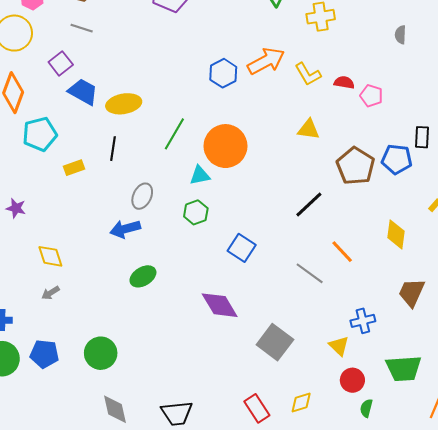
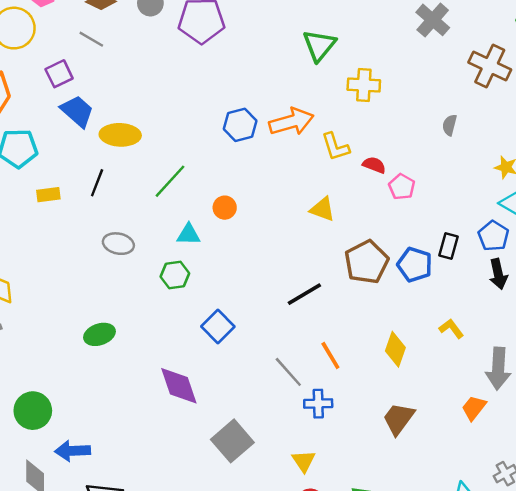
orange circle: (225, 146) -> (225, 208), size x0.5
gray ellipse: (142, 196) -> (118, 244), turned 65
blue arrow: (125, 229) -> (72, 451), moved
blue cross: (363, 321) -> (318, 404), moved

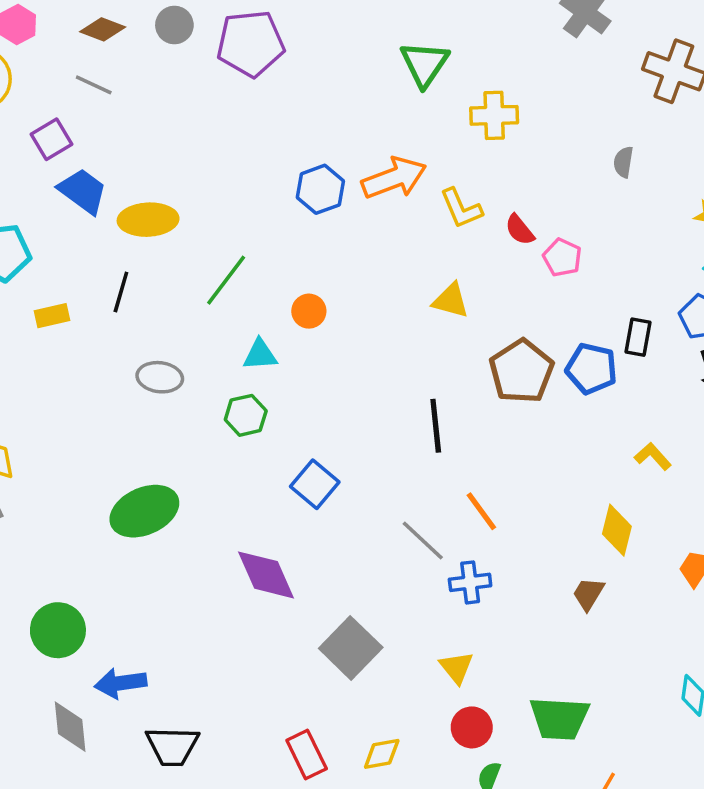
red semicircle: (374, 165) -> (520, 230), turned -145
black line: (304, 294) -> (436, 426), turned -60
green ellipse: (99, 334) -> (144, 511), size x1.5
yellow diamond: (395, 349) -> (617, 530), moved
brown trapezoid: (399, 419) -> (588, 594), size x0.7

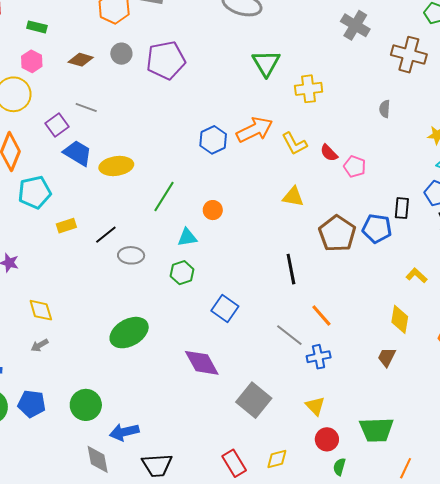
gray line: (94, 85) -> (86, 107), moved
black line: (121, 292) -> (106, 235), moved, turned 40

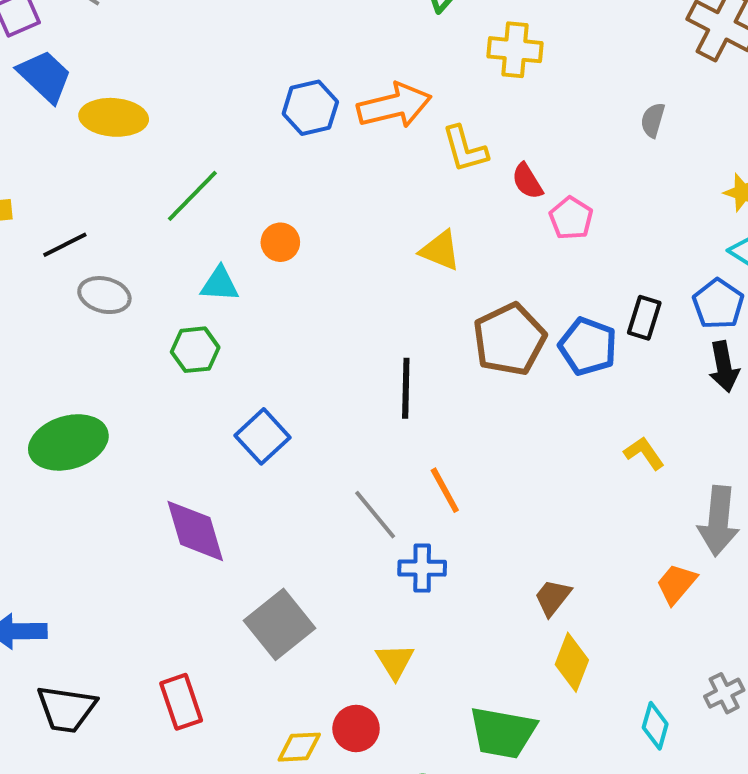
yellow diamond: (400, 319) -> (572, 662), moved
red circle: (327, 439) -> (356, 728), moved
red rectangle: (234, 463) -> (181, 702), moved

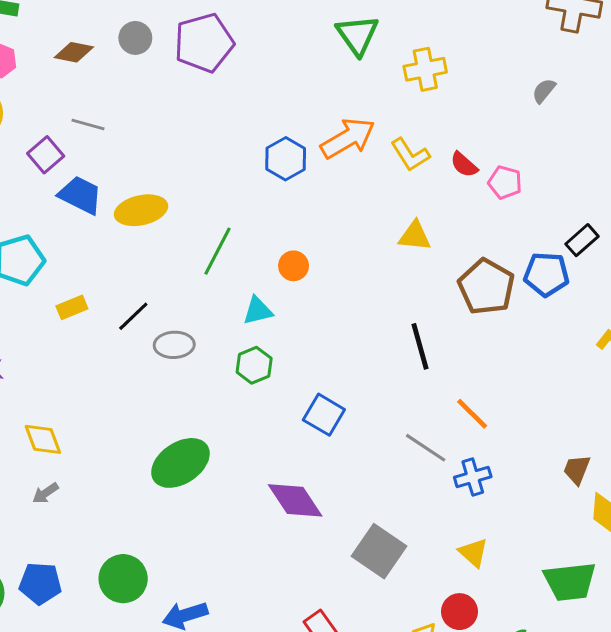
gray semicircle: (653, 120) -> (544, 91), turned 40
black rectangle: (644, 318) -> (582, 240), turned 48

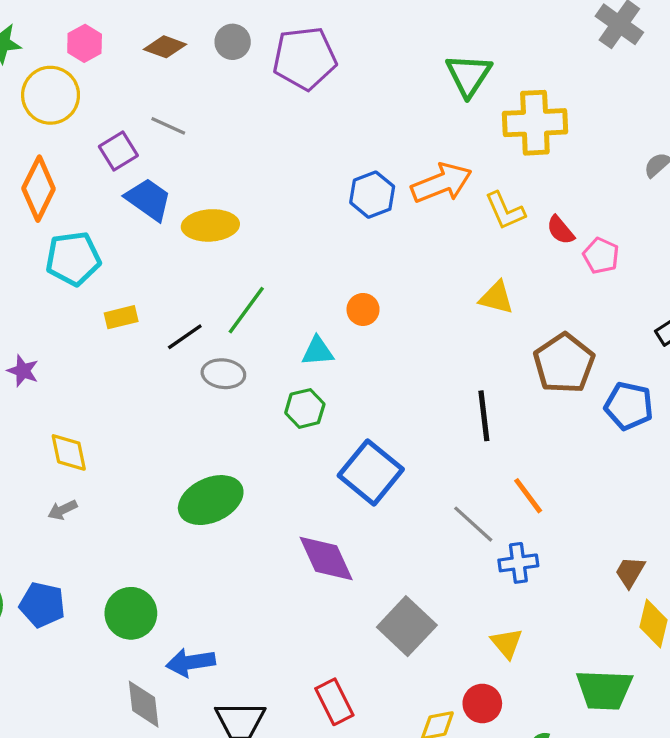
yellow cross: (425, 69) -> (535, 123), size x1.4
green line: (217, 251) -> (246, 310), moved
blue pentagon: (546, 274) -> (629, 406), moved
blue square: (324, 415) -> (371, 472), size x1.4

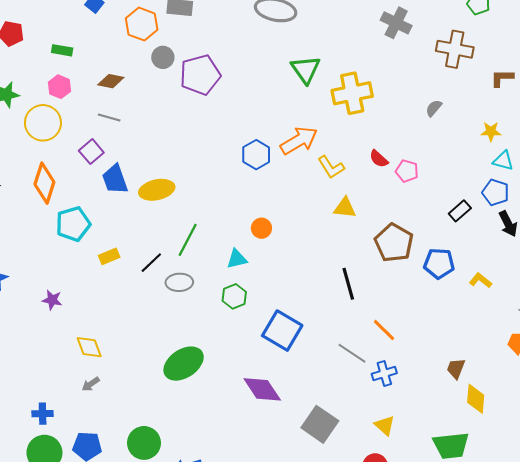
gray circle: (233, 42) -> (163, 57), moved
gray line: (168, 126) -> (109, 117), moved
blue trapezoid: (148, 199) -> (115, 179), turned -136
yellow L-shape: (505, 211) -> (331, 167), moved

